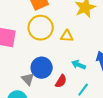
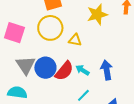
gray triangle: (28, 79) -> (26, 65), moved, size x1.5
red semicircle: (61, 81) -> (64, 71), moved, size x1.5

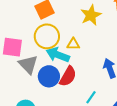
gray triangle: (26, 65) -> (28, 64), moved
cyan arrow: (82, 70) -> (58, 55), moved, size x1.6

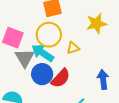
yellow triangle: (73, 44) -> (73, 48), turned -32
cyan arrow: (58, 55) -> (43, 53), moved

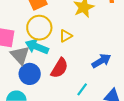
blue circle: (42, 74) -> (30, 74), moved
blue arrow: (103, 79) -> (101, 61), turned 78

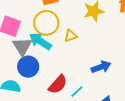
red semicircle: (59, 68) -> (58, 84), moved

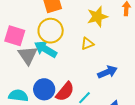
yellow triangle: (71, 36) -> (87, 44), moved
blue circle: (28, 67) -> (44, 89), moved

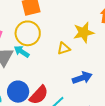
yellow star: (97, 17) -> (84, 32), moved
cyan arrow: (46, 49) -> (22, 52), size x0.7

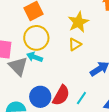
yellow star: (84, 32) -> (78, 22), moved

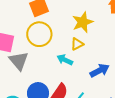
cyan arrow: (35, 57) -> (65, 60), moved

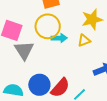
cyan arrow: (65, 60) -> (59, 38), moved, turned 147

